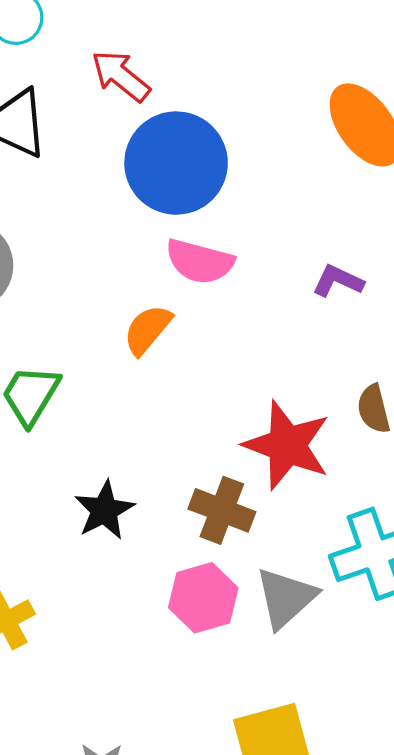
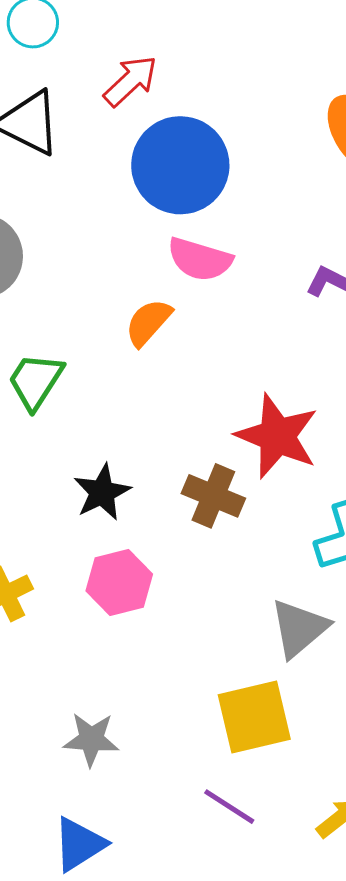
red arrow: (121, 76) -> (130, 81), turned 96
pink hexagon: (203, 598) -> (119, 582), moved
gray triangle: (286, 598) -> (299, 628), moved

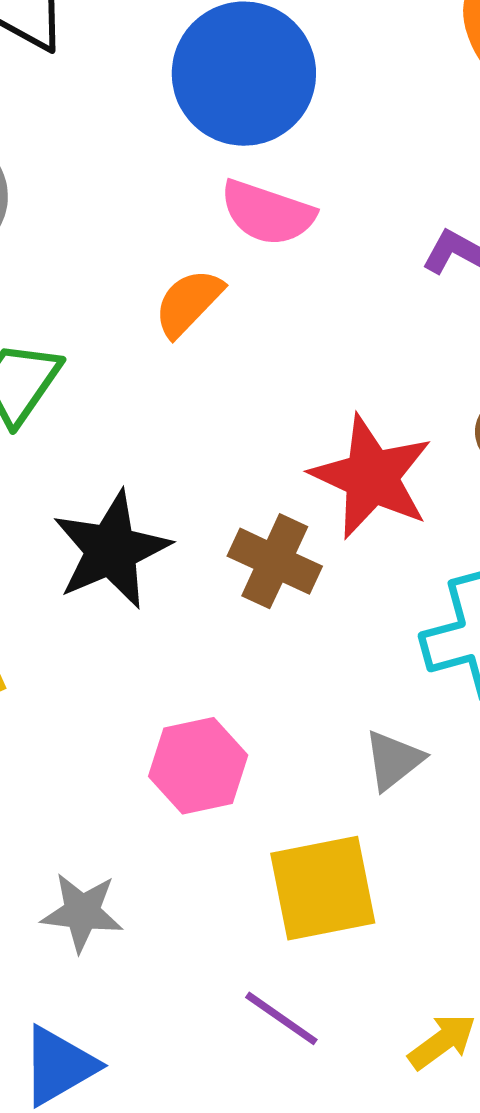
black star: (102, 492) -> (111, 550), size x1.4
pink hexagon: (119, 582) -> (198, 766), moved
gray triangle: (299, 628) -> (394, 760), size x0.7

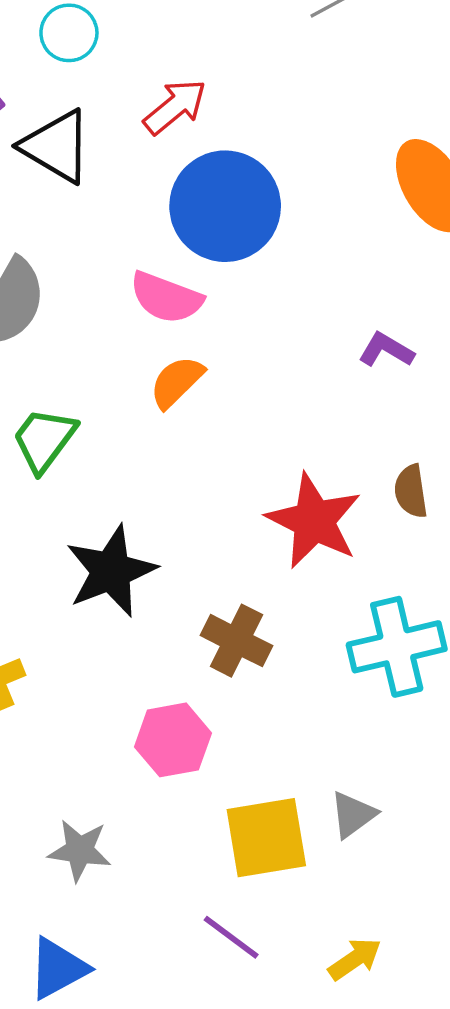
pink semicircle: (267, 213) -> (166, 298), moved
brown cross: (275, 561) -> (236, 641), moved
gray triangle: (394, 760) -> (353, 815), moved

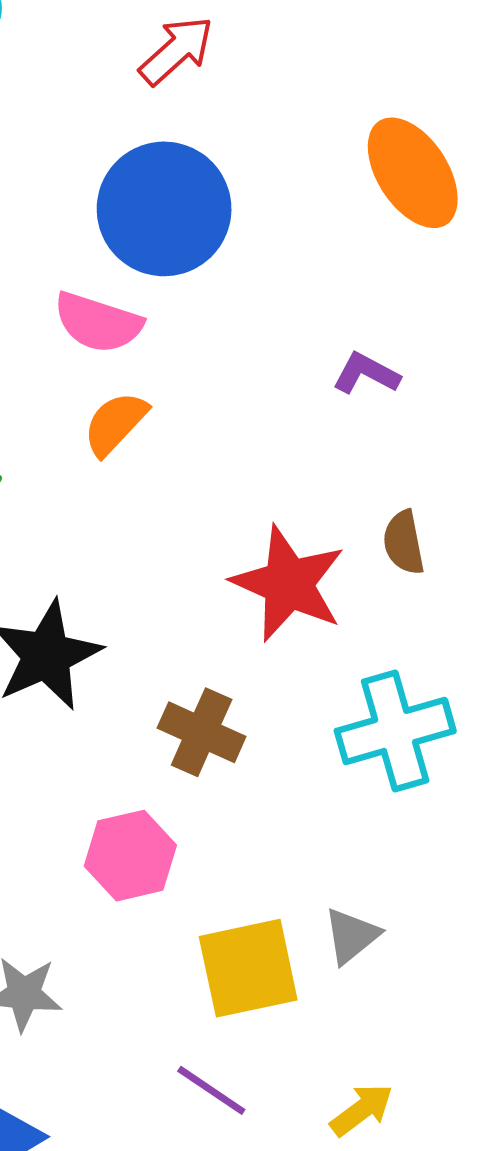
red arrow: (175, 107) -> (176, 51), moved

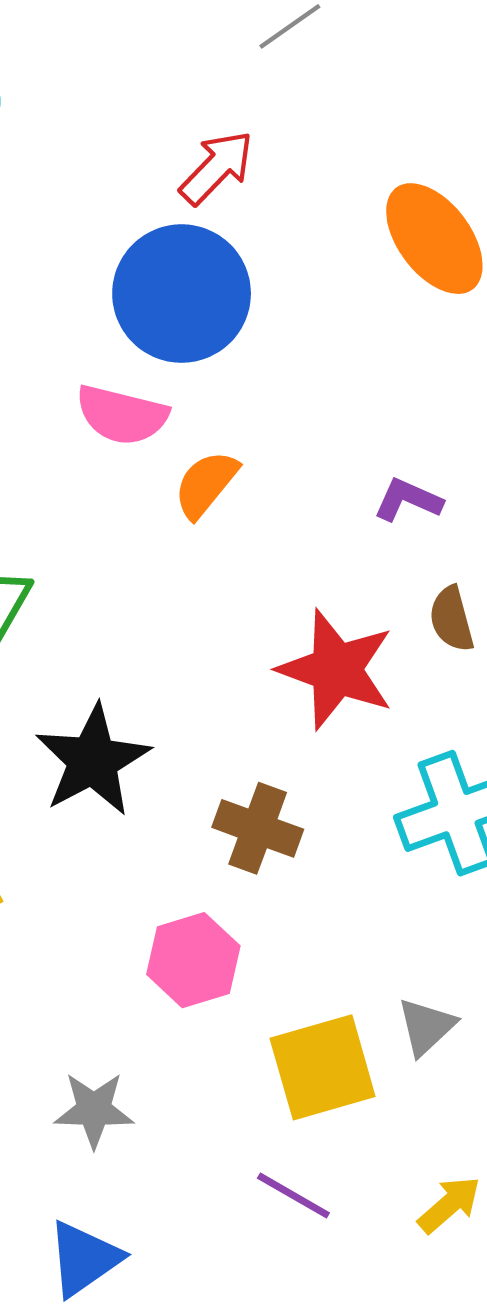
red arrow: (176, 51) -> (217, 168), moved
purple L-shape: (366, 374) -> (408, 500), moved
orange semicircle: (115, 424) -> (206, 484), moved

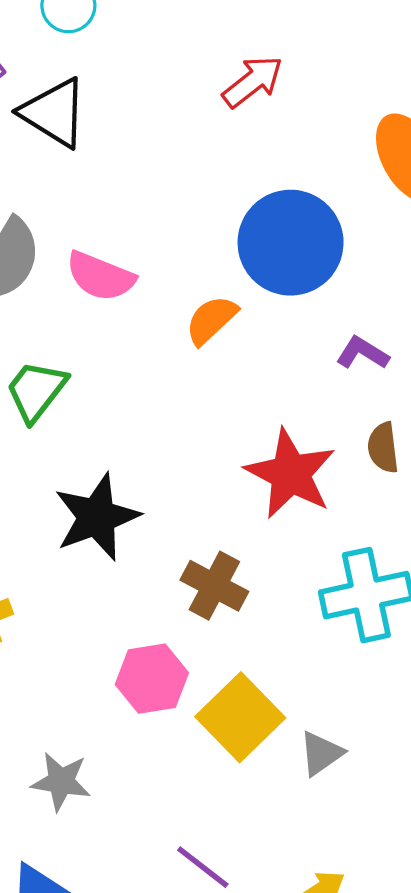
blue circle: (182, 294) -> (291, 243), moved
pink semicircle: (122, 415) -> (100, 276), moved
yellow square: (323, 1067) -> (240, 717), moved, turned -36

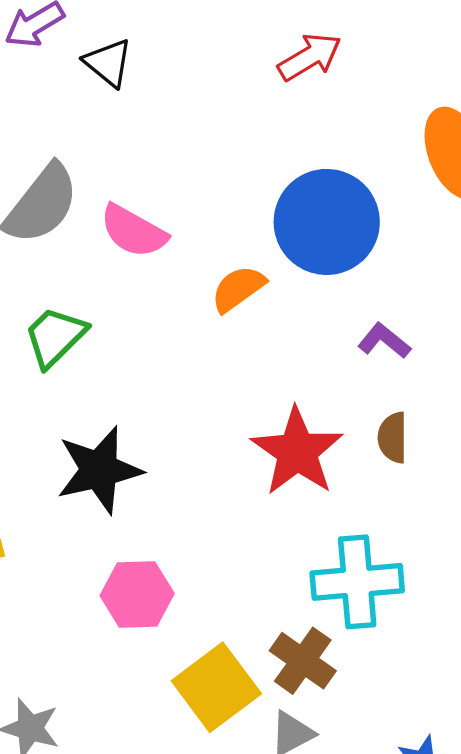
black triangle: (54, 113) -> (108, 63), size x0.7
brown cross: (214, 586) -> (303, 661), moved
pink hexagon: (152, 679) -> (137, 594), moved

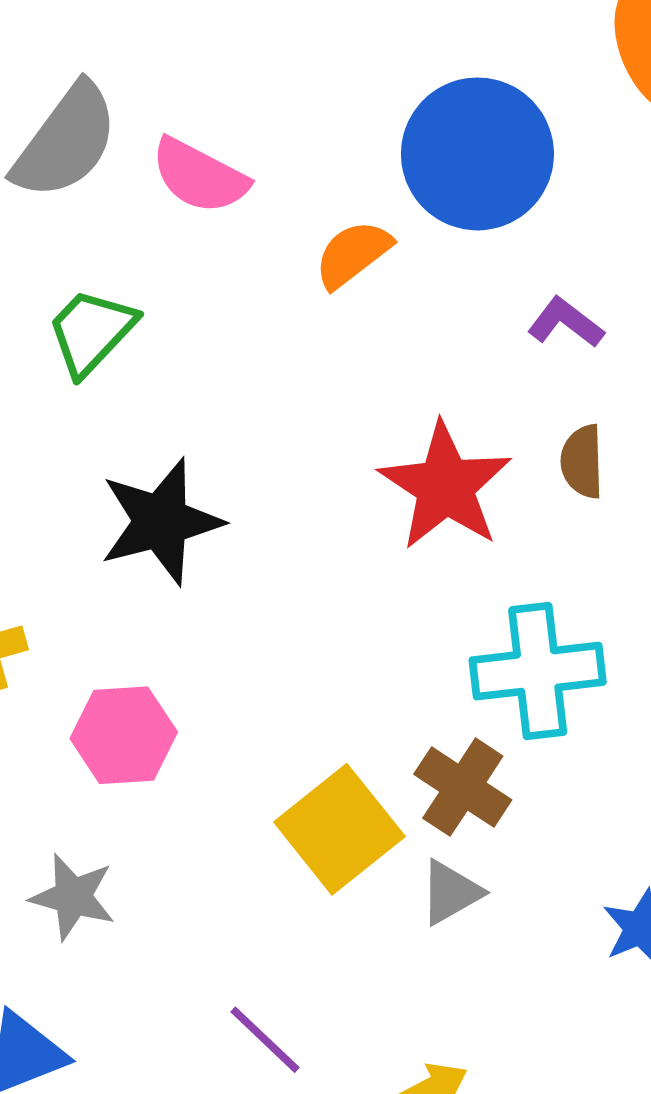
pink hexagon: (137, 594) -> (124, 735), moved

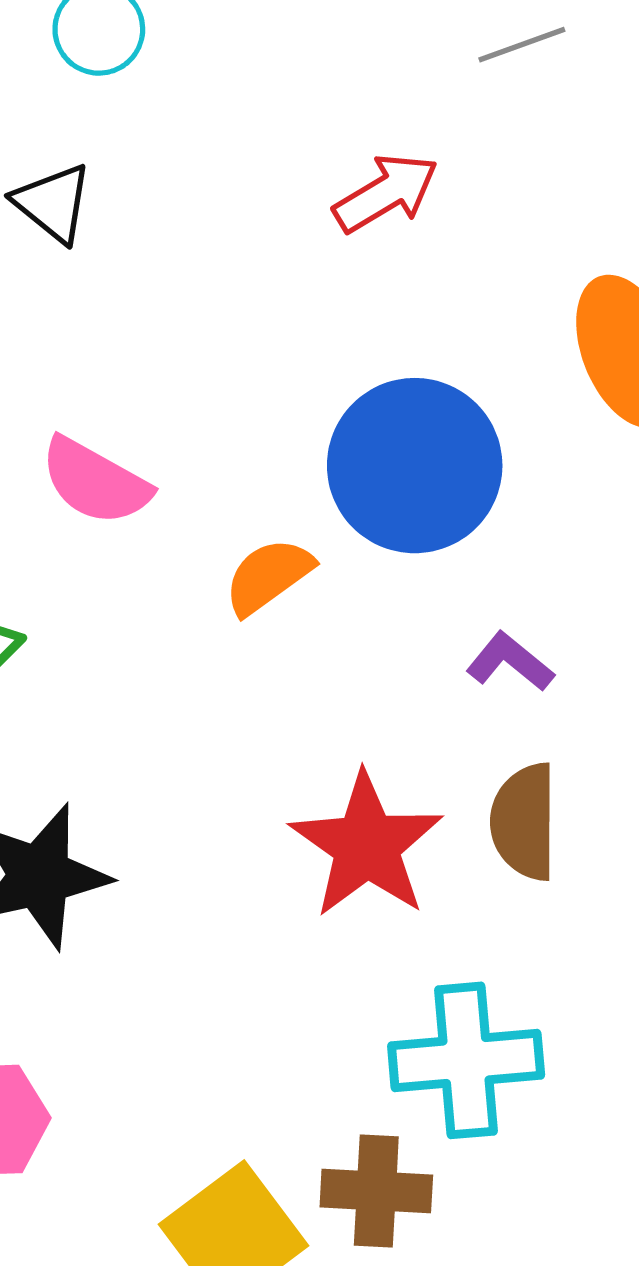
brown semicircle: (582, 461) -> (524, 822), size x1.4
brown cross: (463, 787) -> (376, 1191), turned -32

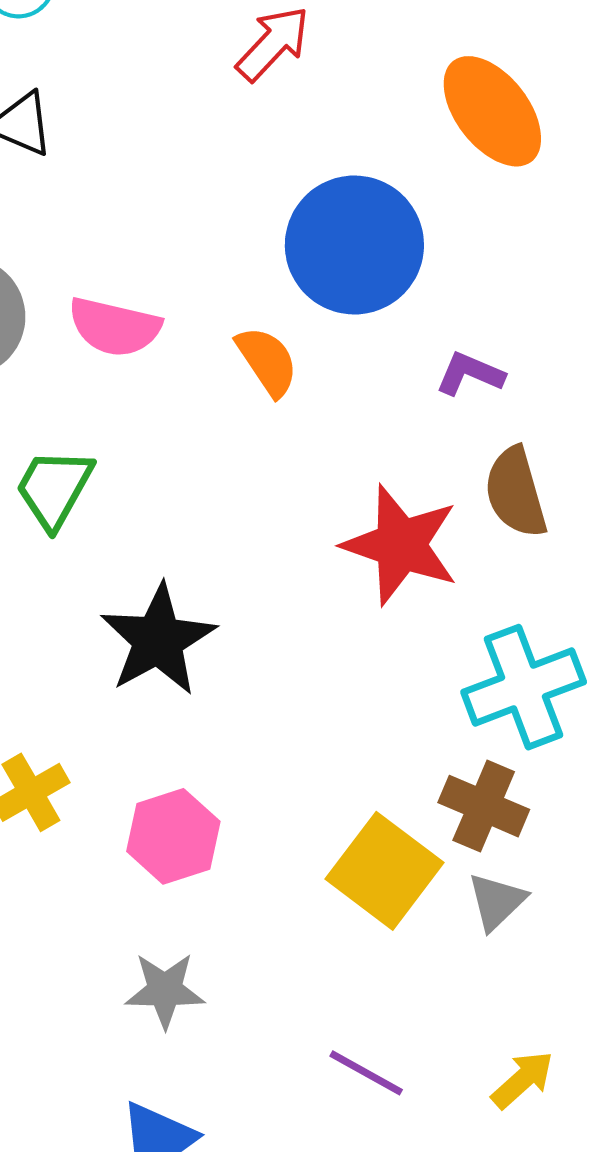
orange semicircle: (268, 576) -> (267, 361), turned 108
brown cross: (376, 1191) -> (484, 806), turned 36

